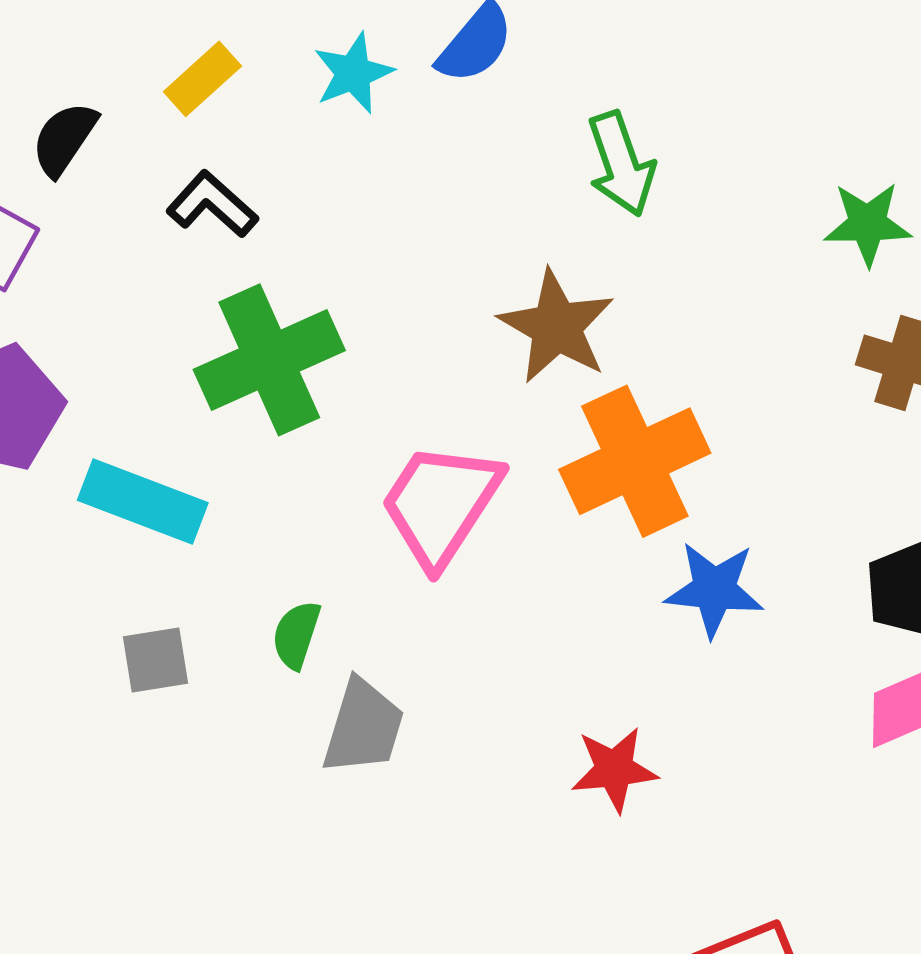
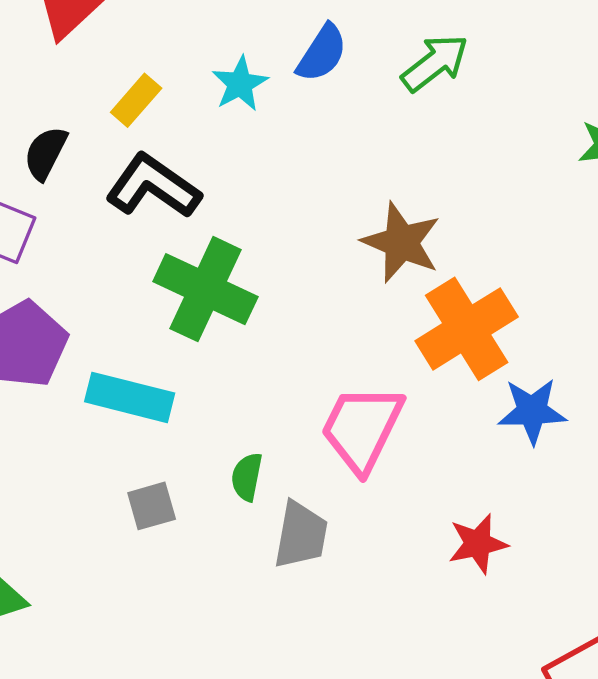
green arrow: (621, 164) -> (435, 63), moved, turned -102
black L-shape: (212, 204) -> (153, 186), size x1.5
green cross: (269, 360) -> (205, 289), turned -34
pink trapezoid: (441, 504) -> (362, 428), moved

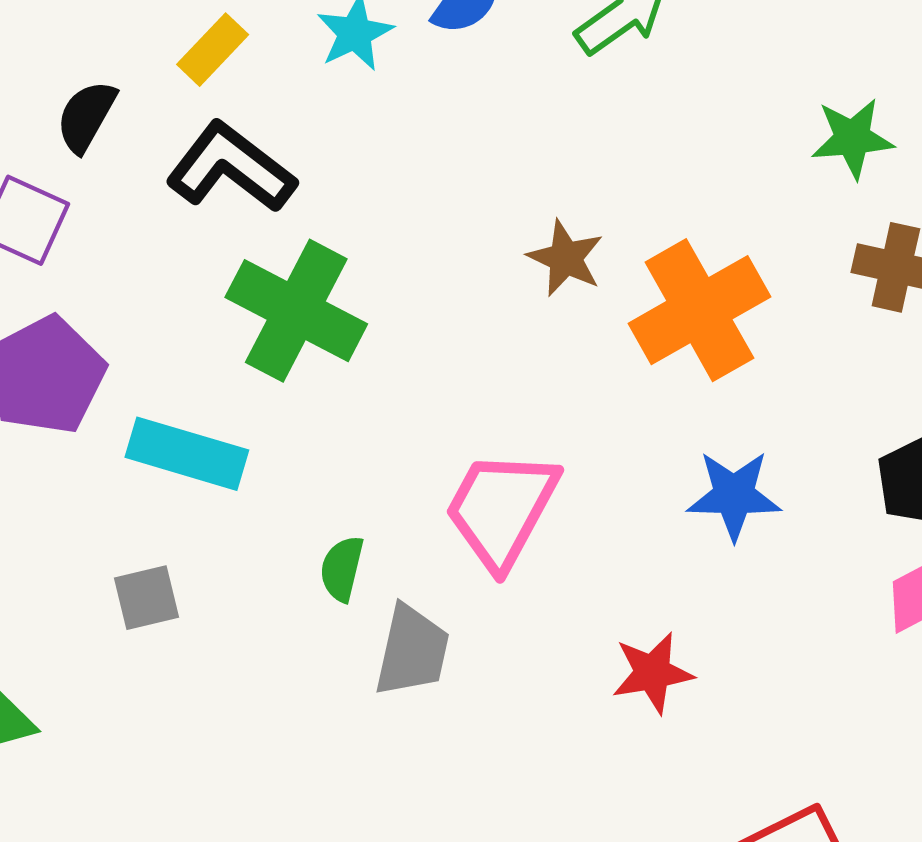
brown star: (401, 242) -> (566, 258), size x0.7
orange cross: (467, 329) -> (699, 310), moved
gray square: (152, 506) -> (146, 598), moved

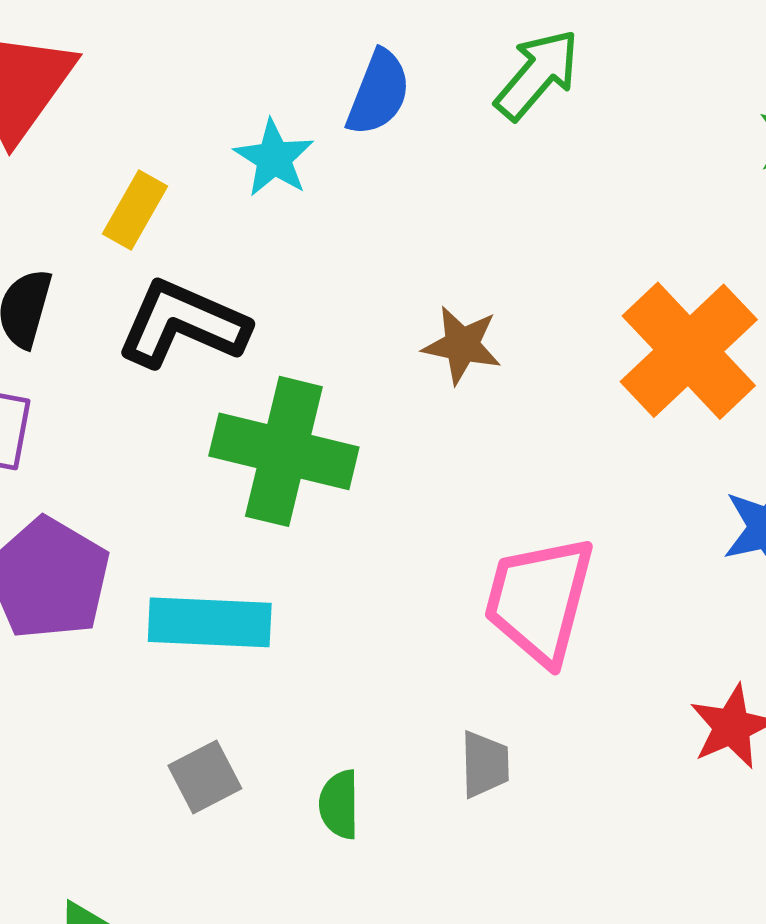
brown star: (566, 258) -> (462, 345), moved
green semicircle: (342, 569) -> (339, 804), moved
gray trapezoid: (412, 651) -> (485, 764), size x0.7

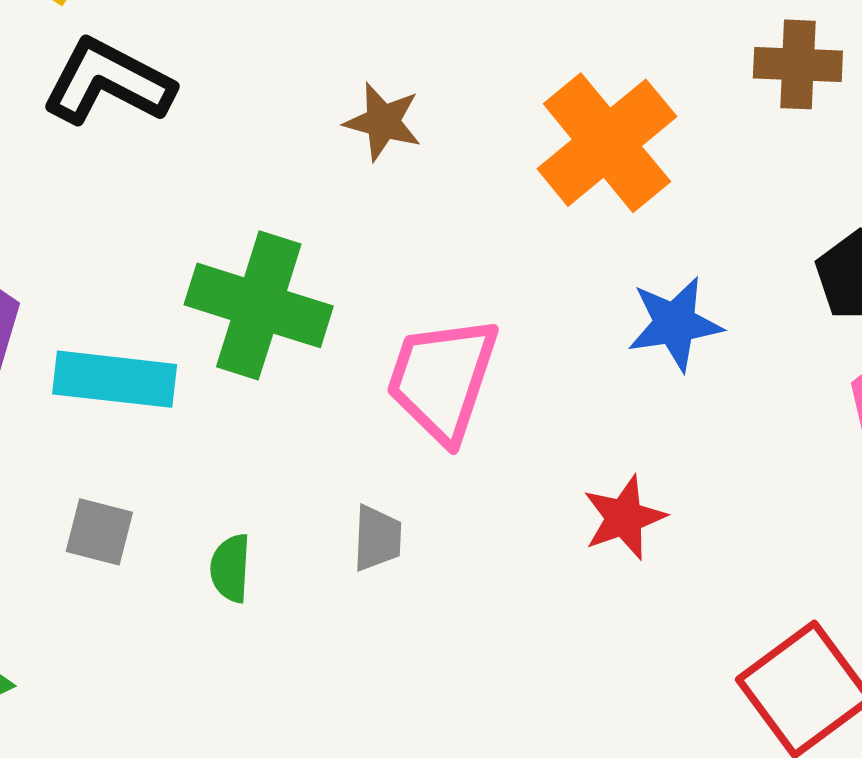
green cross: (284, 451) -> (259, 305), moved
gray square: (205, 777) -> (99, 532), turned 38

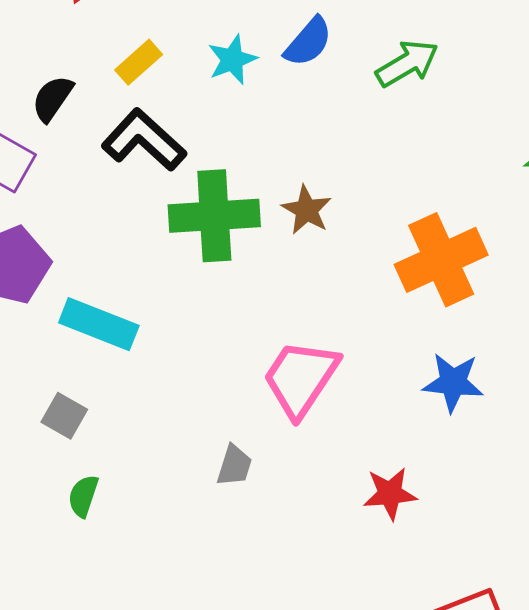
green cross: (259, 305) -> (214, 216), moved, turned -36
green semicircle: (230, 568) -> (83, 496), moved

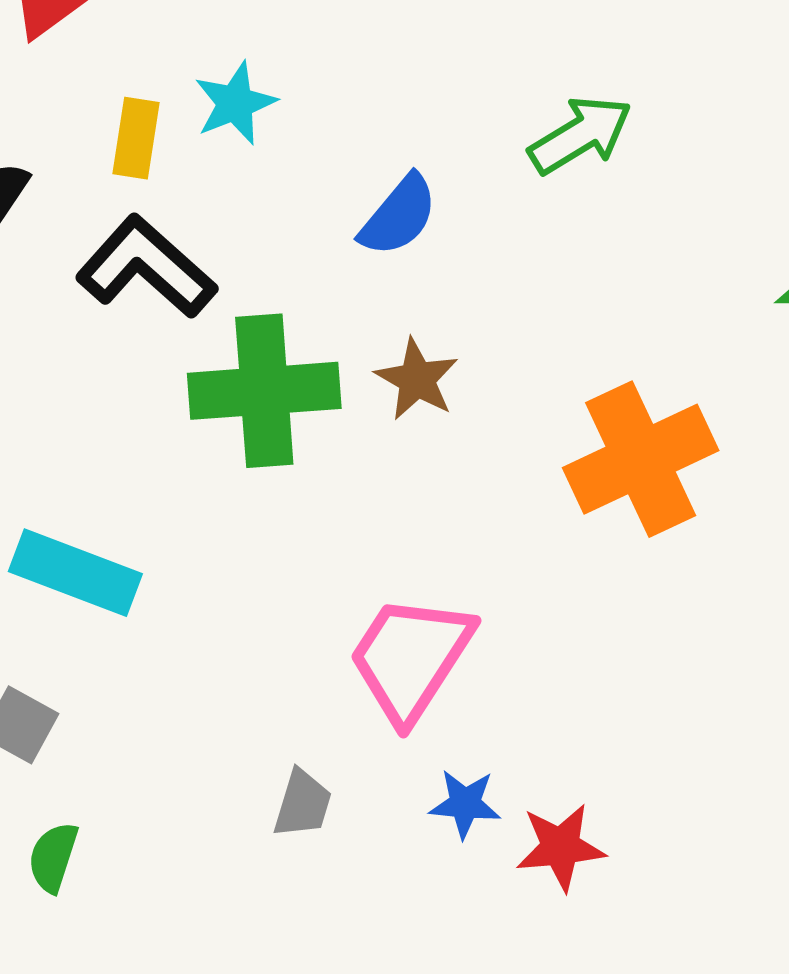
blue semicircle: (308, 42) -> (399, 216), moved
cyan star: (232, 60) -> (235, 103), moved
yellow rectangle: (139, 62) -> (136, 138), turned -39
blue star: (453, 382) -> (465, 804), moved, size x0.7

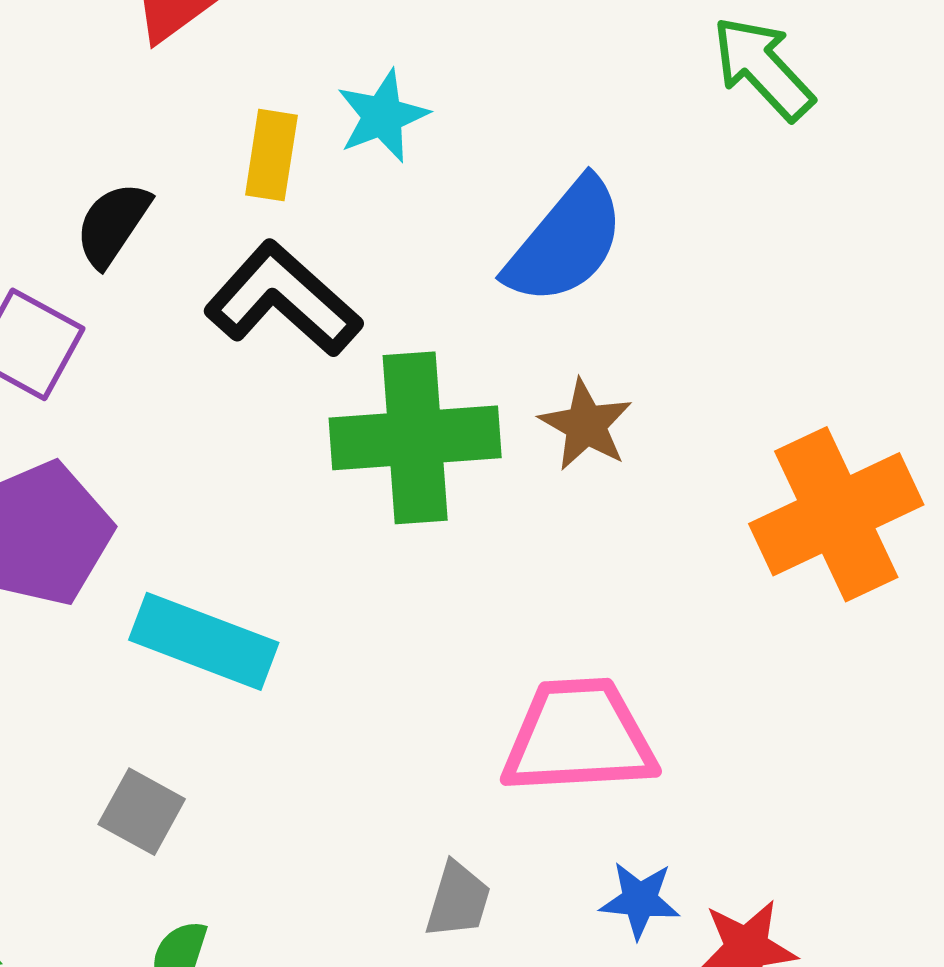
green arrow: (580, 135) -> (763, 68), moved, turned -102
blue semicircle: (399, 216) -> (565, 242), size x1.4
pink trapezoid: (411, 658) -> (579, 737), turned 54

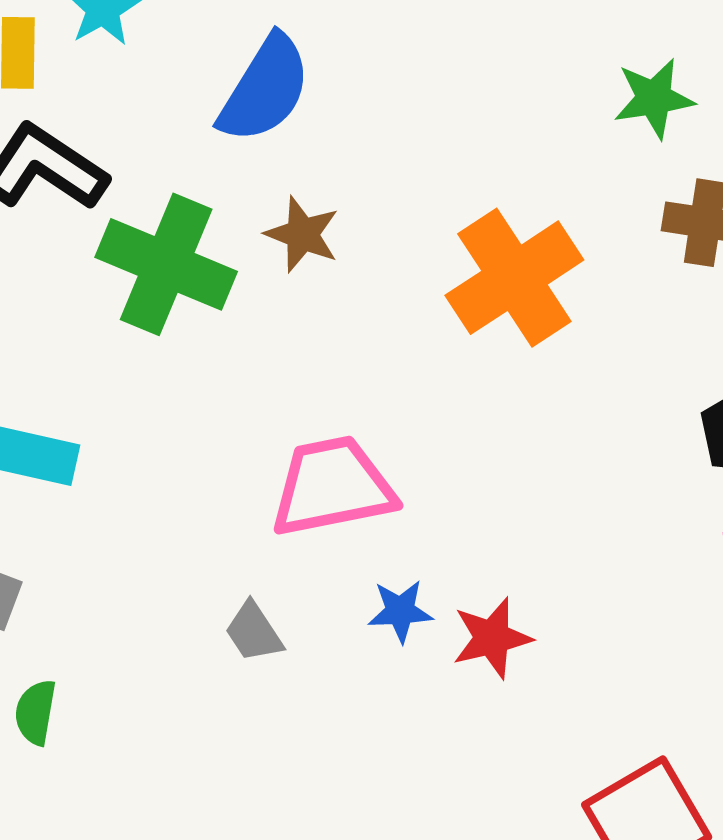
green cross: (415, 438) -> (166, 264), turned 35
gray trapezoid: (458, 900) -> (254, 632), turned 138

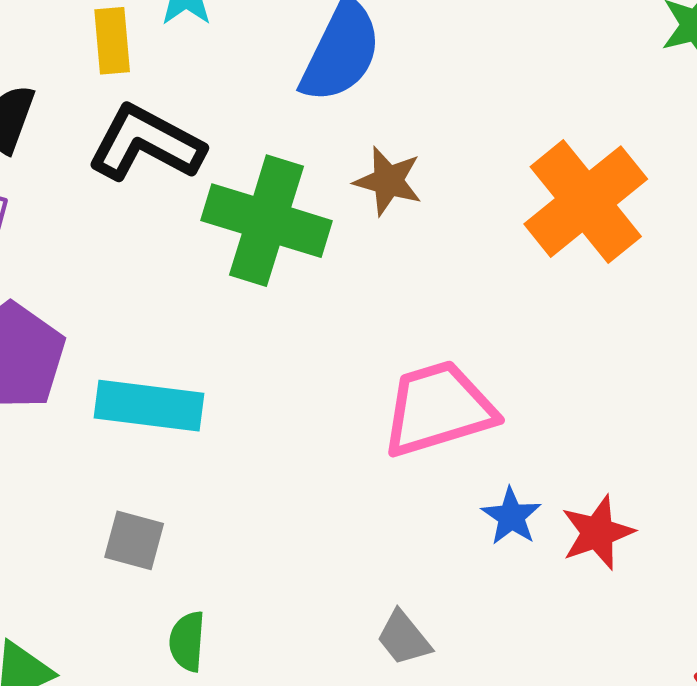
blue star: (400, 611) -> (511, 516), turned -30
gray trapezoid: (254, 632) -> (404, 638), moved

